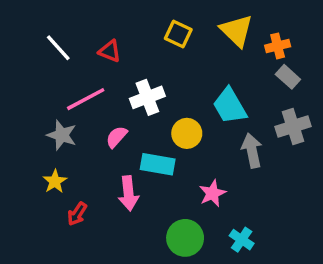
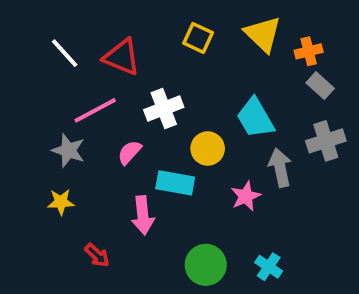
red triangle: (110, 51) -> (122, 57), size x1.5
yellow star: (55, 181) -> (61, 202), turned 30
pink star: (212, 193) -> (246, 196), moved
red arrow: (77, 214) -> (97, 255), moved, turned -80

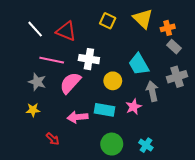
white cross: (164, 108) -> (89, 59), turned 30
pink line: (95, 110) -> (52, 60), turned 40
pink semicircle: (129, 152) -> (70, 83), size x1.6
cyan rectangle: (175, 183) -> (104, 110), moved
pink arrow: (143, 215) -> (78, 117), turned 90

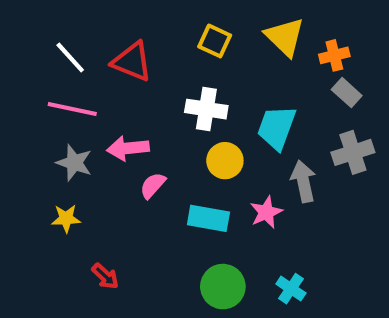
white cross: (89, 59) -> (206, 109), moved
pink line: (52, 60) -> (72, 109), moved
cyan trapezoid: (139, 64) -> (277, 128), turned 50
pink semicircle: (70, 83) -> (153, 185), moved, size x0.6
pink arrow: (78, 117) -> (128, 148), moved

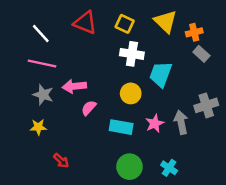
red triangle: (132, 62) -> (85, 23), moved
white cross: (206, 109) -> (132, 54), moved
gray cross: (353, 152) -> (206, 105), moved
gray arrow: (303, 181) -> (181, 122), moved

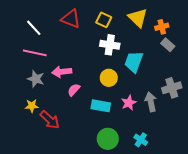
red arrow: (61, 161) -> (50, 120), moved, size x1.5

